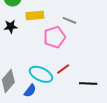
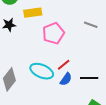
gray line: (70, 20) -> (91, 25), moved
blue semicircle: (30, 91) -> (66, 79), moved

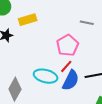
pink pentagon: (53, 33) -> (68, 45), moved
blue semicircle: (66, 79) -> (71, 80), size x1.5

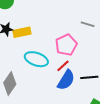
yellow rectangle: (28, 20) -> (22, 32), moved
cyan ellipse: (46, 76) -> (36, 59), moved

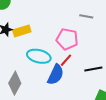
pink pentagon: (66, 45) -> (67, 39), turned -30
blue semicircle: (66, 80) -> (56, 75), moved

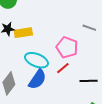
blue semicircle: (56, 75) -> (37, 79), moved

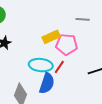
yellow rectangle: (23, 33) -> (51, 37), moved
red line: (63, 68) -> (59, 67), moved

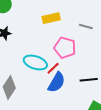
yellow rectangle: (51, 37) -> (51, 18), moved
blue semicircle: (47, 83) -> (57, 82), moved

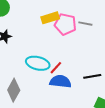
pink pentagon: (65, 48) -> (65, 24), moved
blue semicircle: (57, 82) -> (60, 81), turned -110

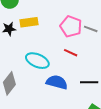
yellow rectangle: (50, 18) -> (29, 22), moved
red line: (56, 68) -> (71, 53), moved, turned 64

